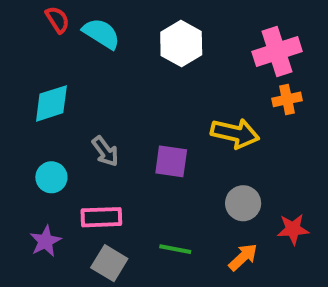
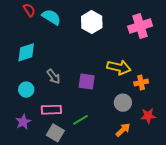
orange cross: (287, 99) -> (141, 82), moved
green line: (175, 249) -> (81, 120), moved, turned -42

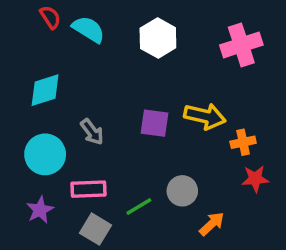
purple square: (87, 81) -> (154, 123), moved
cyan circle: (26, 90) -> (45, 154), size x1.5
gray circle: (123, 103) -> (182, 191), moved
red star: (148, 116) -> (255, 179), moved

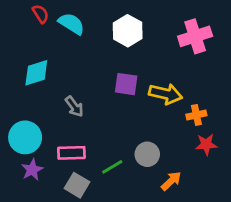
purple square: (154, 123) -> (126, 84), moved
cyan circle: (45, 154) -> (25, 137), moved

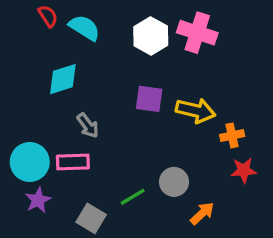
pink cross: (195, 36) -> (197, 33), moved, turned 36
cyan diamond: (36, 73) -> (63, 79), moved
pink rectangle: (71, 153) -> (73, 162), moved

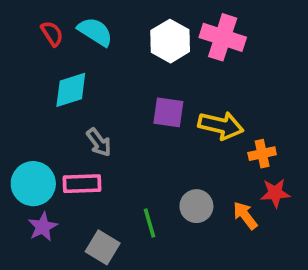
red semicircle: (48, 16) -> (52, 34), moved
green line: (133, 197) -> (150, 223), turned -75
orange arrow: (202, 213) -> (245, 215), moved, turned -85

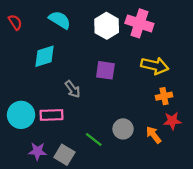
red semicircle: (52, 34) -> (15, 22), moved
yellow arrow: (221, 125) -> (155, 66), moved
gray arrow: (99, 142) -> (73, 89), moved
green line: (150, 223) -> (94, 140), turned -36
purple star: (43, 227) -> (37, 151), moved, turned 30

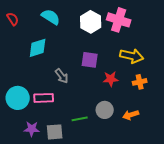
red star: (172, 121) -> (111, 79), moved
orange arrow: (153, 135) -> (131, 115), turned -70
green line: (94, 140) -> (80, 119), turned -49
gray square: (64, 155) -> (55, 132), turned -36

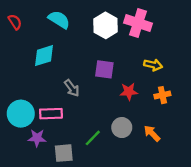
yellow arrow: (132, 56) -> (153, 65), size x0.7
orange arrow: (131, 115) -> (152, 133), turned 63
green line: (80, 119) -> (93, 138), turned -35
purple star: (32, 129) -> (37, 138), moved

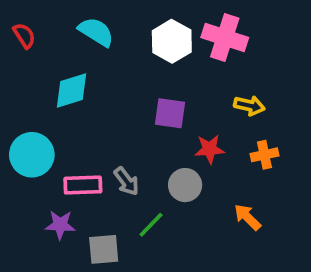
gray arrow: (72, 88) -> (126, 181), moved
cyan circle: (21, 114) -> (32, 155), moved
gray circle: (122, 128) -> (185, 185), moved

